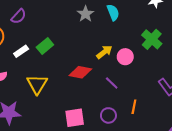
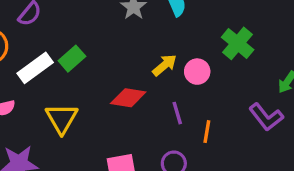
white rectangle: (21, 51) -> (35, 68), size x1.5
purple line: (112, 83) -> (177, 113), turned 32
orange line: (134, 107) -> (207, 132), moved

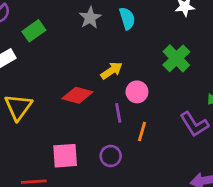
green rectangle: (72, 59) -> (34, 31), moved
pink circle: (197, 72) -> (137, 92), moved

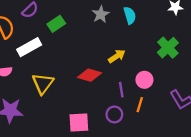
pink circle: (137, 92) -> (144, 80), moved
purple circle: (111, 156) -> (114, 114), moved

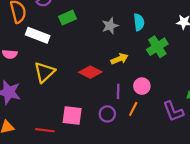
gray star: (101, 14) -> (110, 26), moved
white rectangle: (29, 47) -> (38, 35), turned 40
green cross: (168, 48) -> (157, 47), moved

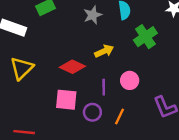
orange line: (133, 109) -> (120, 117), moved
pink square: (72, 115) -> (66, 100), moved

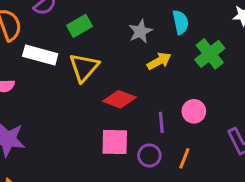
yellow arrow: (104, 51) -> (159, 61), moved
yellow triangle: (22, 68) -> (84, 67), moved

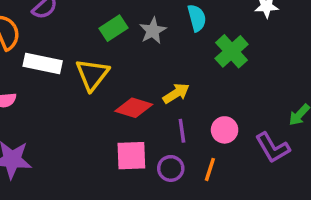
green rectangle: (79, 26) -> (113, 28), moved
yellow arrow: (159, 61) -> (176, 93), moved
pink circle: (194, 111) -> (225, 130), moved

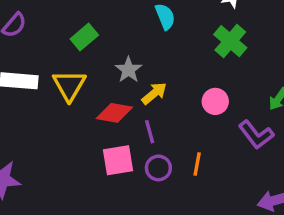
gray star: (153, 31) -> (129, 70), moved
green cross: (232, 51) -> (230, 41), moved
pink circle: (225, 130) -> (215, 101), moved
purple line: (182, 131) -> (150, 132), moved

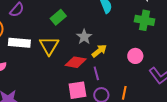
green cross: (230, 41) -> (144, 20), turned -30

